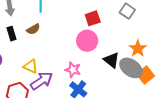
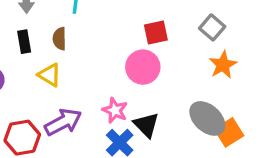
brown semicircle: (33, 29) -> (59, 39), turned 112
orange star: (138, 48) -> (223, 65), moved
black triangle: (111, 60) -> (146, 125), moved
yellow triangle: (31, 66) -> (50, 75), moved

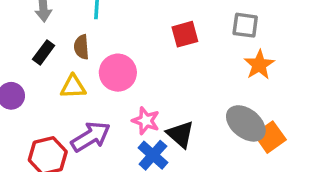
gray square: (212, 27) -> (245, 25), turned -30
black rectangle: (24, 42) -> (44, 52), turned 50
pink circle: (143, 67) -> (118, 73), moved
yellow triangle: (50, 75) -> (73, 87), turned -30

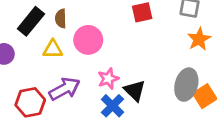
black rectangle: (44, 52) -> (31, 21), size x1.5
pink star: (146, 121) -> (108, 79), turned 30
gray ellipse: (246, 123) -> (186, 85), turned 64

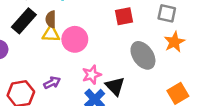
yellow triangle: (53, 49) -> (51, 34), moved
gray ellipse: (186, 85) -> (143, 55), moved, turned -52
purple arrow: (65, 89) -> (52, 83), size x0.6

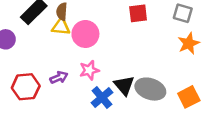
gray ellipse: (143, 55) -> (150, 89), moved, turned -40
pink star: (92, 75) -> (89, 70), moved

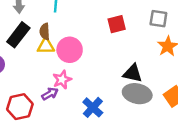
pink star: (89, 70) -> (62, 80), moved
black triangle: (124, 85) -> (133, 73), moved, turned -30

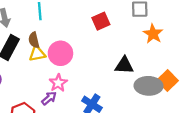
gray ellipse: (137, 94) -> (149, 86), moved

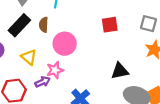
yellow triangle: (37, 54) -> (29, 57), moved, turned 35
black triangle: (124, 65) -> (120, 71), turned -30

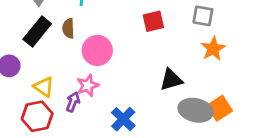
yellow triangle: (29, 57) -> (44, 87), moved
purple arrow: (43, 82) -> (73, 102), turned -40

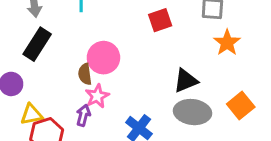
brown semicircle: (68, 28) -> (85, 74), moved
yellow triangle: (44, 87) -> (32, 114), moved, turned -40
gray ellipse: (196, 110) -> (192, 112), moved

